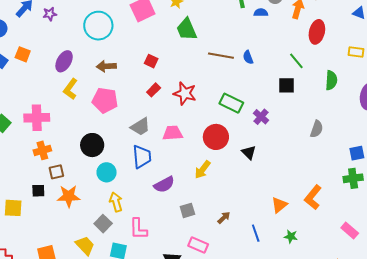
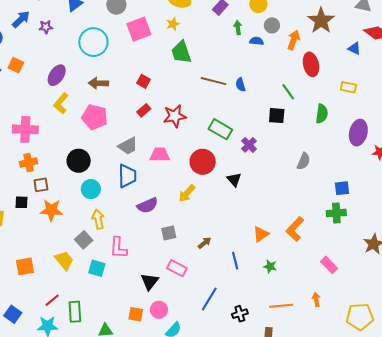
red ellipse: (317, 32) -> (311, 64), turned -30
red star: (185, 93) -> (175, 116), turned -30

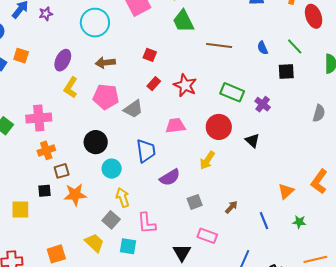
blue semicircle: (240, 85) -> (263, 48), moved
red star: (175, 116) -> (185, 85), turned -30
gray trapezoid: (128, 146) -> (133, 109), moved

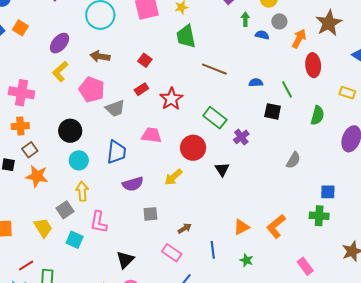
blue semicircle: (263, 48) -> (256, 83), turned 96
brown square: (62, 171) -> (30, 150), turned -35
pink rectangle: (207, 236) -> (172, 253), moved

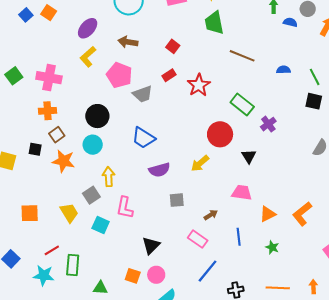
black square: (273, 111) -> (314, 101), moved
pink trapezoid: (151, 135) -> (242, 193), moved
blue trapezoid: (117, 152) -> (143, 138), turned 115
cyan circle: (79, 160) -> (93, 145), moved

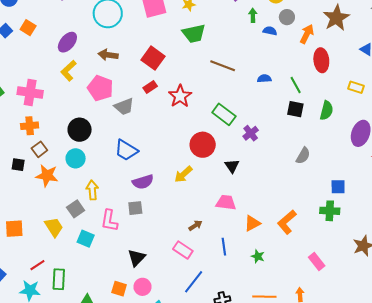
green trapezoid: (214, 23) -> (194, 33), turned -90
red square: (173, 46) -> (153, 58), size x1.6
gray square: (177, 200) -> (135, 208), moved

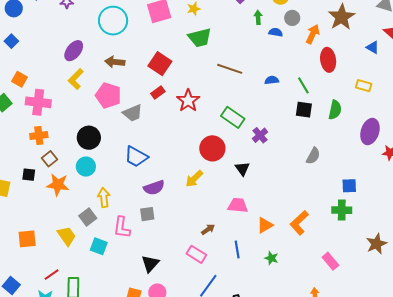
orange square: (28, 28) -> (19, 79), moved

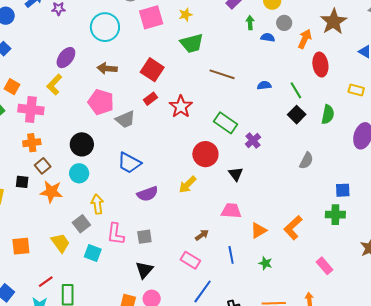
yellow L-shape: (76, 79) -> (54, 85), moved
black square: (304, 110) -> (297, 115), turned 36
gray square: (147, 214) -> (144, 237), moved

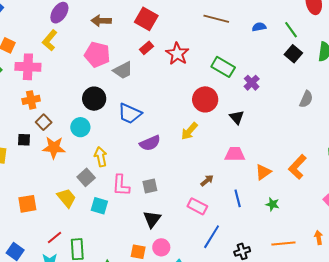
black circle: (82, 144) -> (94, 99), moved

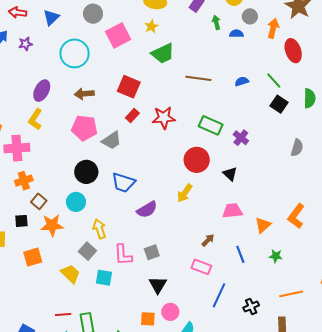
red star: (177, 54) -> (164, 118), turned -30
orange square: (27, 204) -> (33, 257), moved
red line: (54, 238) -> (63, 315), turned 42

